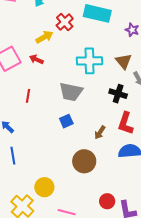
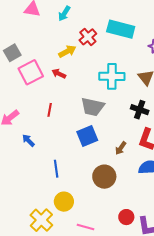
blue square: (66, 121) -> (87, 136), size x1.5
blue line: (13, 156) -> (56, 169), moved

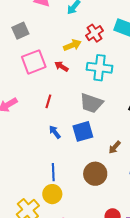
gray square: (12, 53) -> (20, 31), moved
cyan cross: (112, 76) -> (99, 68), moved
blue arrow: (28, 140) -> (55, 132), moved
blue line: (56, 169) -> (53, 172), moved

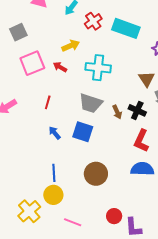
red cross: (94, 33) -> (93, 21), moved
blue square: (83, 131) -> (83, 132), turned 35
brown arrow: (115, 147) -> (117, 112), moved, turned -64

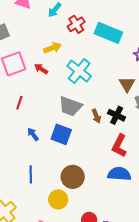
cyan cross: (98, 68) -> (79, 71), turned 30
red line: (48, 102) -> (19, 103), moved
yellow circle: (53, 195) -> (58, 199), moved

